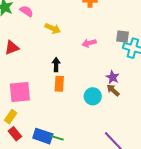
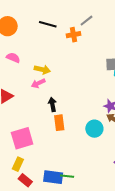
pink arrow: (89, 43) -> (38, 83), moved

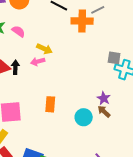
orange cross: (73, 35) -> (82, 21), size x1.5
black arrow: (52, 104) -> (15, 67), moved

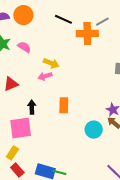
black arrow: (15, 67) -> (32, 107), moved
orange rectangle: (50, 104) -> (64, 105), moved

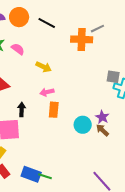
black line: (63, 19) -> (47, 23), moved
pink arrow: (45, 76) -> (47, 92), moved
cyan circle: (94, 130) -> (83, 125), moved

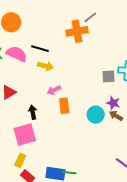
black line: (47, 23) -> (40, 49), moved
pink semicircle: (18, 49) -> (17, 54), size x1.5
gray square: (113, 77) -> (109, 76), moved

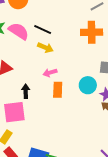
orange cross: (77, 31) -> (92, 32), moved
cyan circle: (96, 115) -> (88, 85), moved

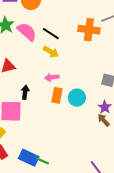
orange cross: (92, 32) -> (89, 30), moved
cyan circle: (88, 85) -> (77, 98), moved

